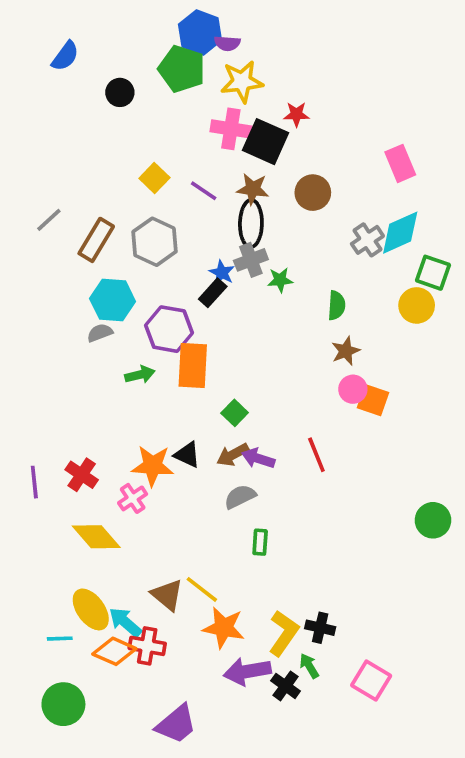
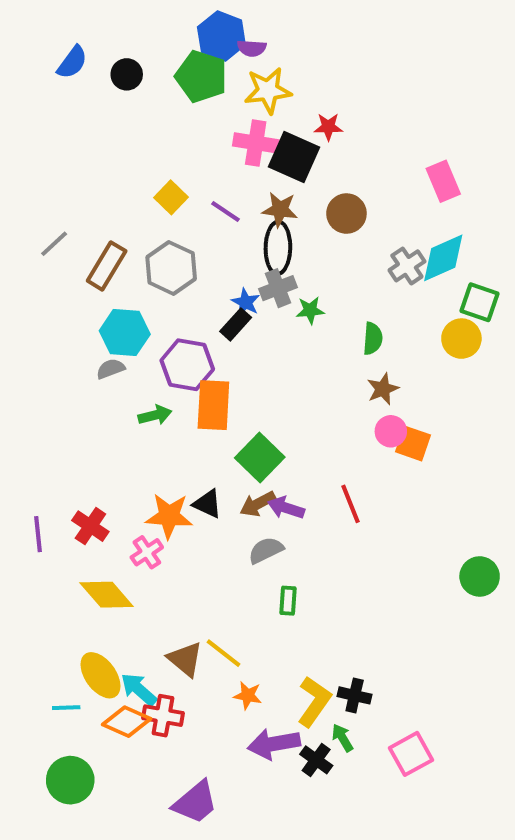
black circle: (120, 92) -> (127, 74), moved
green square: (235, 413) -> (260, 458), size x1.6
orange star: (224, 628) -> (248, 695), size x0.6
pink square: (371, 680) -> (411, 754), turned 30

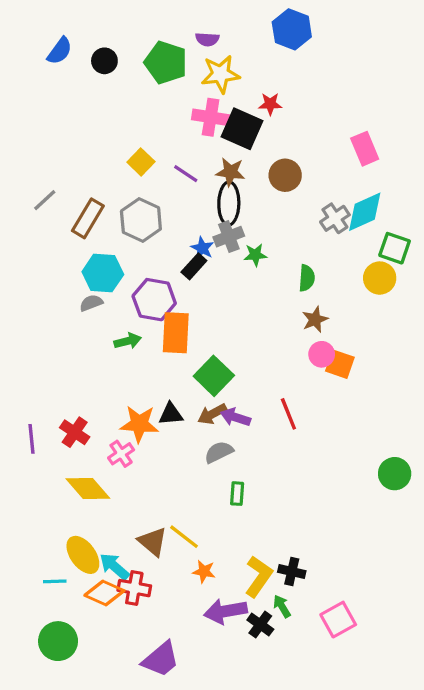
blue hexagon: (221, 36) -> (292, 29), moved
black triangle: (207, 504) -> (171, 414), turned -30

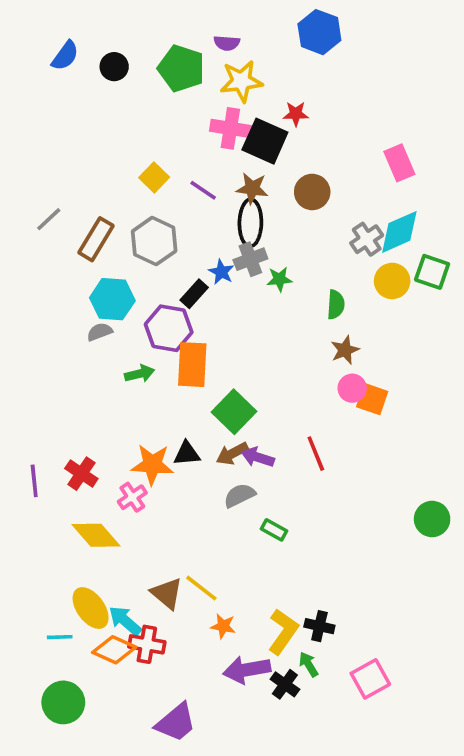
black rectangle: (194, 266) -> (194, 294), moved
yellow circle: (380, 278) -> (392, 281), moved
green rectangle: (237, 494) -> (274, 530), moved, turned -65

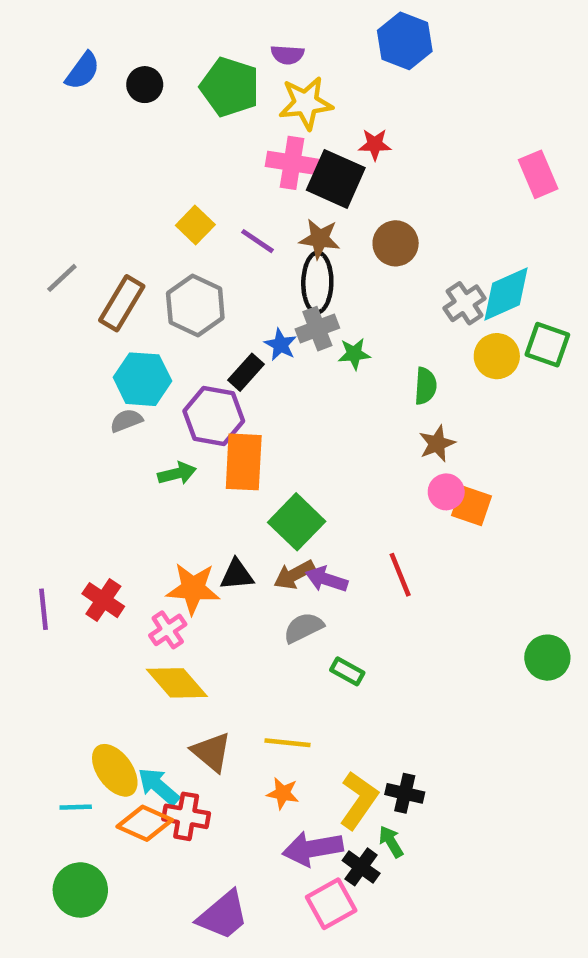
pink rectangle: (399, 163) -> (538, 174), moved
yellow diamond: (96, 535) -> (177, 683), moved
yellow line: (201, 588) -> (287, 743), moved, turned -32
pink square: (370, 679) -> (331, 904), moved

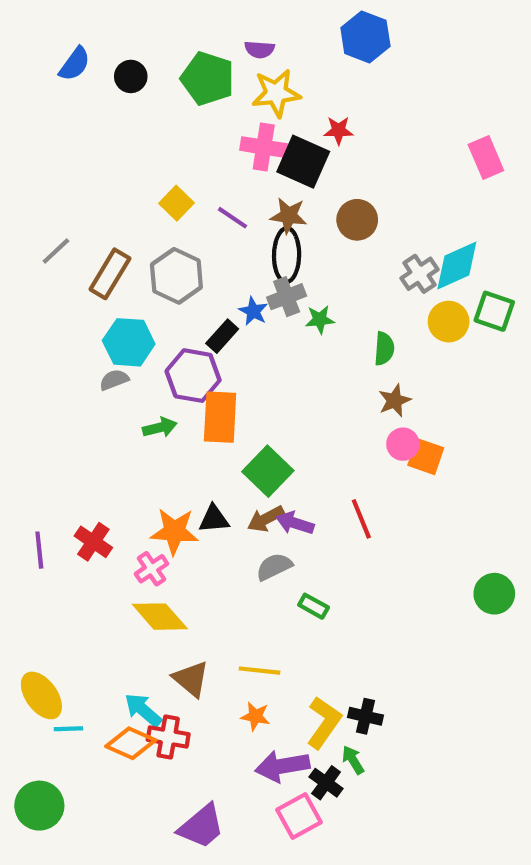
yellow ellipse: (115, 770) -> (41, 695), moved
green circle: (80, 890) -> (39, 806), moved

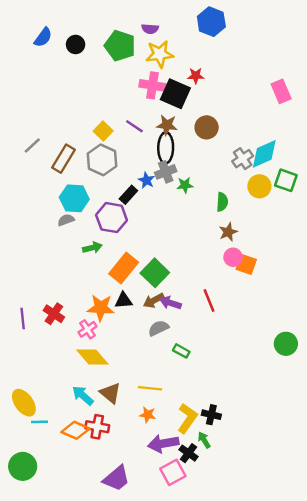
yellow square: (176, 203) -> (103, 131), moved
orange rectangle: (220, 417) -> (124, 268), moved, turned 36
cyan arrow: (143, 710) -> (83, 395), moved

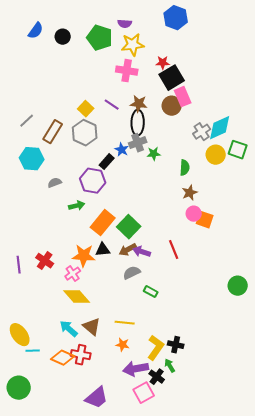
pink rectangle: (281, 91) -> (183, 97), moved
black square: (175, 94) -> (172, 78), moved, turned 35
cyan hexagon: (74, 198) -> (32, 159), moved

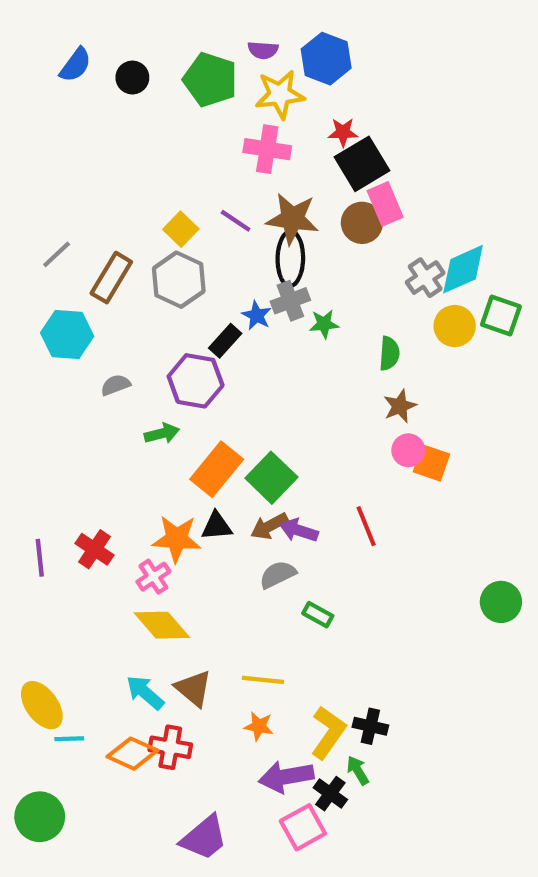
blue hexagon: (176, 18) -> (326, 59), moved
brown star: (139, 104) -> (292, 219), size x1.4

